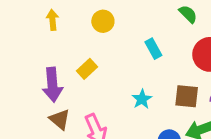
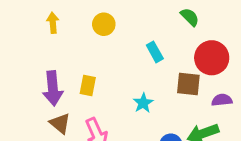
yellow rectangle: (87, 69) -> (88, 85), moved, turned -36
brown square: (187, 96) -> (188, 84), moved

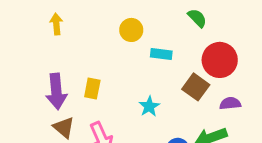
yellow circle: (104, 24) -> (131, 30), moved
cyan rectangle: (155, 52) -> (161, 54), turned -54
brown square: (188, 84) -> (196, 87), turned 30

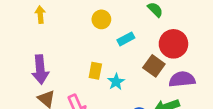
cyan rectangle: (161, 54) -> (126, 39), turned -35
yellow rectangle: (92, 88) -> (95, 71), moved
purple semicircle: (230, 103) -> (182, 79), size x1.5

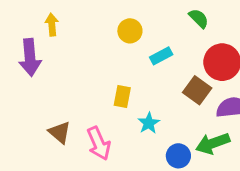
purple arrow: (40, 70) -> (30, 57), moved
cyan star: (116, 82) -> (149, 123), moved

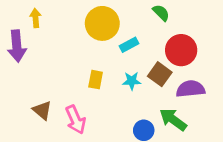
yellow circle: (130, 31) -> (102, 23), size x1.6
cyan star: (149, 123) -> (132, 81), moved, turned 30
green arrow: (213, 143) -> (173, 120), turned 56

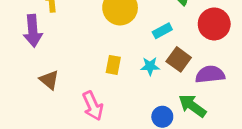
cyan rectangle: (129, 45) -> (162, 31), moved
red circle: (181, 50) -> (214, 24), moved
brown triangle: (42, 110) -> (49, 80), moved

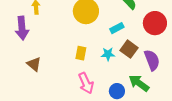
purple semicircle: (210, 74) -> (152, 60), turned 75
pink arrow: (93, 106) -> (86, 83), moved

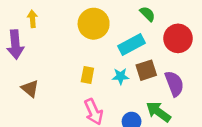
cyan rectangle: (117, 28) -> (132, 44), size x1.5
brown square: (129, 49) -> (146, 70), turned 36

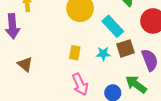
cyan rectangle: (132, 44) -> (113, 26), turned 75

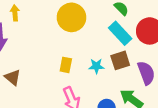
cyan rectangle: (113, 26) -> (120, 33), moved

